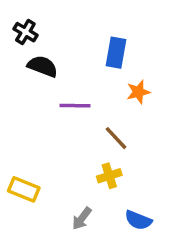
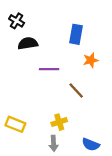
black semicircle: (43, 66) -> (28, 43), turned -30
yellow cross: (109, 176) -> (59, 122), moved
gray arrow: (82, 218) -> (54, 143), turned -40

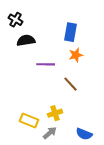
orange star: (91, 60) -> (76, 55), moved
yellow rectangle: (15, 124) -> (29, 120), moved
gray arrow: (54, 143) -> (50, 133), turned -128

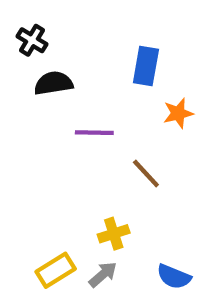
orange star: (76, 55) -> (178, 113), moved
yellow rectangle: (29, 120) -> (56, 270), moved, turned -54

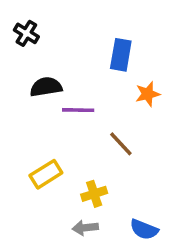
black semicircle: (53, 83) -> (46, 87), moved
yellow rectangle: (56, 270) -> (46, 174), moved
gray arrow: (103, 275) -> (85, 228), turned -145

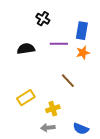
black cross: (26, 33) -> (43, 19), moved
blue rectangle: (121, 55) -> (82, 31), moved
purple line: (78, 110) -> (59, 44), moved

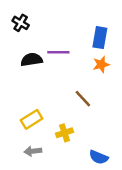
black cross: (43, 19) -> (21, 23), moved
purple line: (59, 44) -> (58, 52), moved
gray arrow: (48, 128) -> (33, 151), moved

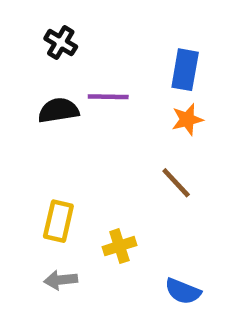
black cross: (21, 23) -> (61, 43), moved
brown line: (83, 99) -> (176, 183), moved
yellow rectangle: (32, 119) -> (58, 221), turned -45

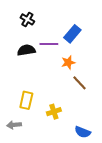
blue rectangle: (185, 70) -> (72, 34), moved, turned 30
orange star: (187, 119) -> (68, 62), moved
gray arrow: (61, 280) -> (14, 125), moved

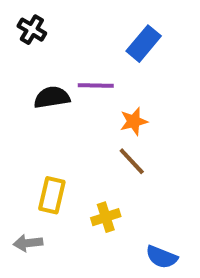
black cross: (27, 19) -> (32, 30), moved
blue rectangle: (72, 34) -> (144, 44), moved
brown line: (80, 83) -> (132, 161), moved

